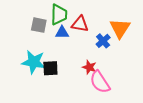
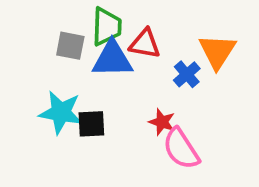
blue triangle: (62, 32) -> (112, 59), size x1.6

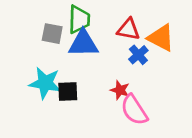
red triangle: (145, 44) -> (128, 29), moved
orange triangle: (217, 51) -> (161, 38), turned -36

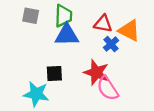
gray square: (52, 34) -> (31, 16), moved
cyan star: (45, 83) -> (36, 94), moved
red star: (120, 90) -> (96, 72), size x1.6

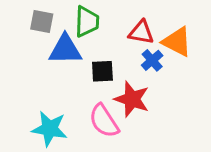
blue triangle: (67, 35) -> (65, 49), moved
black square: (54, 74) -> (102, 71), moved
pink semicircle: (108, 88) -> (104, 121), moved

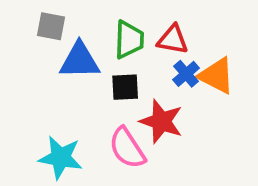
green trapezoid: (87, 22) -> (129, 40), moved
orange triangle: (177, 42) -> (216, 76), moved

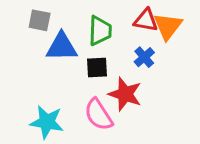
red triangle: (173, 40) -> (146, 20), moved
orange triangle: (216, 76) -> (168, 26), moved, turned 40

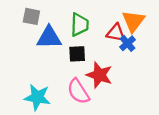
red triangle: (146, 20) -> (116, 33), moved
blue cross: (144, 57) -> (128, 43), moved

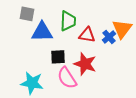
orange triangle: (133, 21) -> (122, 29), moved
red triangle: (116, 33) -> (87, 35), moved
black square: (77, 54) -> (58, 57), moved

